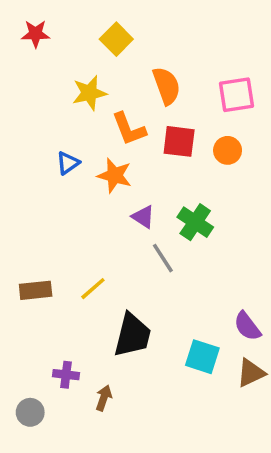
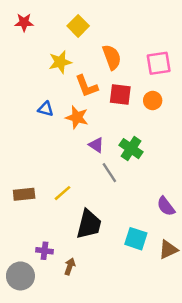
blue triangle: (68, 163) -> (46, 109), turned 49
purple semicircle: (247, 326) -> (166, 206), moved
gray circle: (30, 412) -> (20, 276), size x1.5

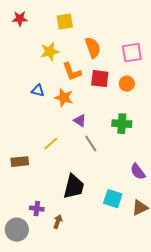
yellow square: (78, 26) -> (65, 22), turned 36
green cross: (131, 149) -> (122, 124), moved, turned -30
yellow line: (63, 193) -> (51, 144), moved

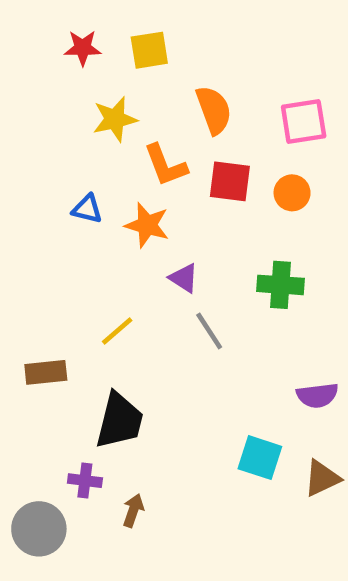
red star: (20, 19) -> (83, 48), moved
purple semicircle: (138, 172) -> (317, 395), turned -60
black trapezoid: (74, 187) -> (119, 421), moved

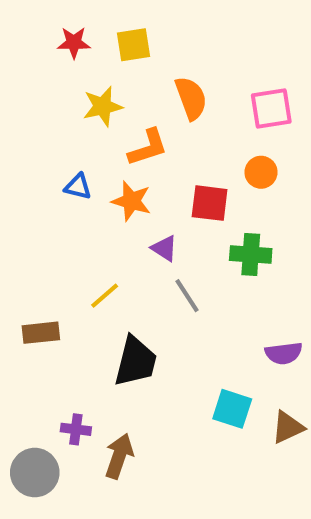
orange L-shape: (165, 165) -> (148, 148), turned -87
red square: (230, 181) -> (210, 203), moved
black trapezoid: (119, 421) -> (136, 361), moved
brown arrow: (133, 510) -> (119, 456), size x1.5

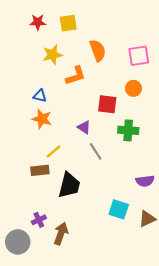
orange star: (131, 201) -> (42, 119), moved
brown rectangle: (41, 333) -> (40, 170), moved
purple cross: (76, 429) -> (39, 220), turned -32

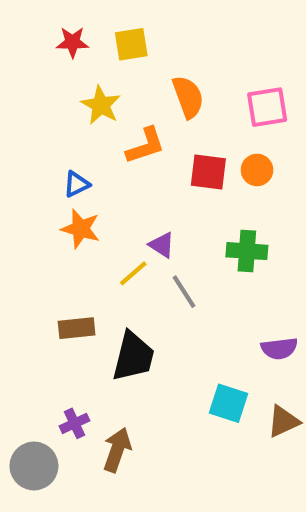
yellow star: (52, 55) -> (101, 105), turned -30
blue triangle: (40, 96) -> (77, 184), turned -40
red square: (107, 104) -> (208, 172), moved
yellow line: (54, 151) -> (133, 273), moved

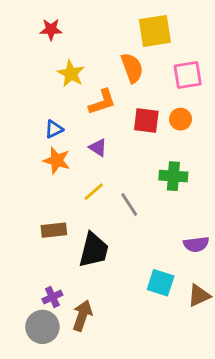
yellow square: (131, 44) -> (155, 31), moved, size x1.4
purple triangle: (162, 245) -> (98, 148), moved
gray circle: (34, 466) -> (42, 327), moved

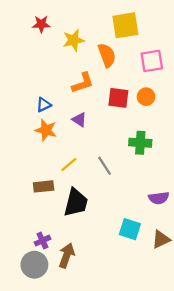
yellow star: (71, 74) -> (74, 40), moved, turned 30
yellow line: (94, 192) -> (69, 165), moved

